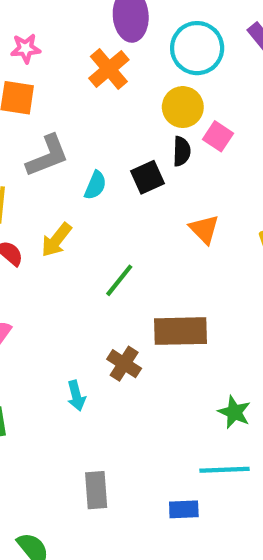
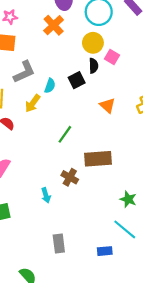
yellow arrow: (56, 240) -> (33, 103), moved
cyan line: (224, 470) -> (125, 229), turned 45

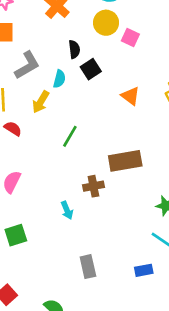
black semicircle: (94, 66) -> (74, 49), moved
green line: (65, 134) -> (70, 136), moved
brown cross: (70, 177) -> (93, 186), turned -35

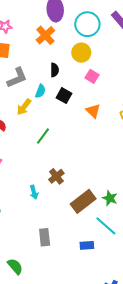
pink square: (130, 38) -> (92, 76), moved
black square: (91, 69) -> (64, 96), moved, turned -35
brown rectangle: (125, 161) -> (83, 201), moved, turned -35
brown cross: (93, 186) -> (56, 176), turned -35

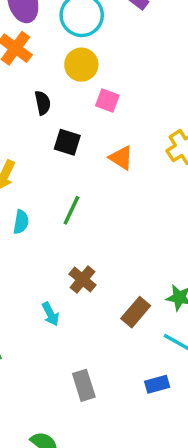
cyan semicircle: (40, 91) -> (21, 222), moved
green line: (43, 136) -> (71, 210), moved
brown rectangle: (83, 201) -> (136, 312), size x0.7

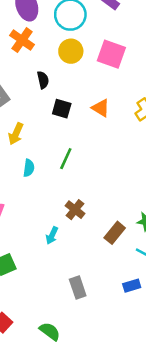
pink square: (107, 101) -> (111, 54), moved, size x1.6
orange triangle: (121, 158) -> (101, 108), moved
cyan arrow: (50, 314) -> (52, 235), turned 54

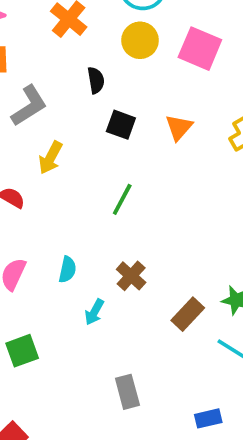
orange triangle: (101, 108) -> (179, 127), turned 36
cyan semicircle: (29, 168) -> (67, 270), moved
blue rectangle: (132, 286) -> (208, 418), moved

